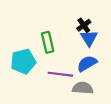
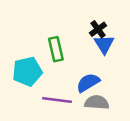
blue semicircle: (87, 64) -> (88, 83), moved
purple line: (60, 74) -> (57, 100), moved

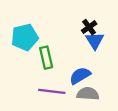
green rectangle: (56, 49) -> (46, 58), moved
cyan pentagon: (27, 71) -> (25, 37), moved

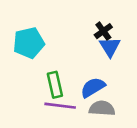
green rectangle: (46, 58) -> (55, 85), moved

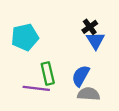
blue semicircle: (93, 87) -> (81, 76), turned -30
purple line: (60, 106) -> (36, 88), moved

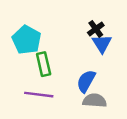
cyan pentagon: (25, 37) -> (27, 40), turned -30
green rectangle: (48, 74) -> (44, 64), moved

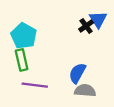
blue triangle: (102, 44) -> (98, 19), moved
green rectangle: (44, 64) -> (22, 60), moved

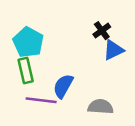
blue triangle: (98, 19) -> (113, 50), moved, turned 36
blue semicircle: (77, 73) -> (63, 86), moved

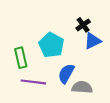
cyan pentagon: (28, 42) -> (51, 45), moved
blue semicircle: (63, 86) -> (66, 74), moved

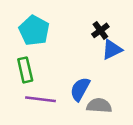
cyan pentagon: (51, 45) -> (34, 30), moved

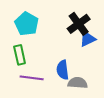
black cross: (100, 30) -> (79, 24), size x1.6
blue semicircle: (80, 89) -> (63, 70), turned -36

